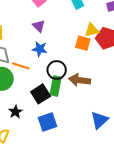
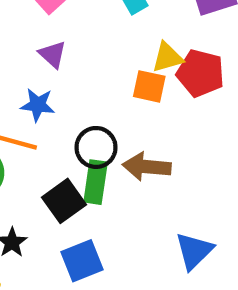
blue star: (40, 49) -> (38, 105), moved

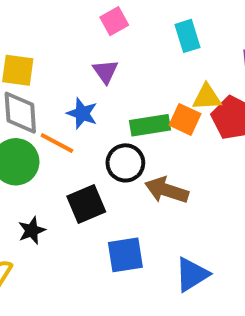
green rectangle: (96, 182) -> (150, 125), moved, turned 60
blue square: (82, 261) -> (125, 255), moved

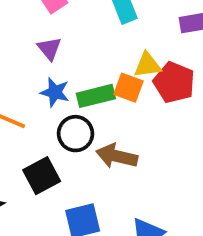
blue star: (82, 113) -> (55, 92), moved

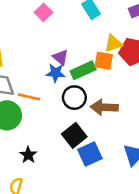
purple triangle: (49, 49) -> (60, 57), moved
black square: (42, 176) -> (74, 135), moved

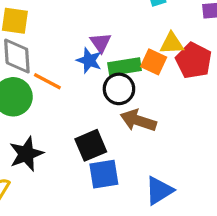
black circle: (74, 98) -> (119, 89), moved
black star: (28, 155) -> (26, 154), size x1.5

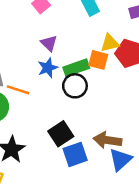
purple triangle: (101, 43) -> (49, 43), moved
blue star: (89, 60) -> (48, 68), turned -30
brown arrow: (138, 121) -> (107, 140), moved

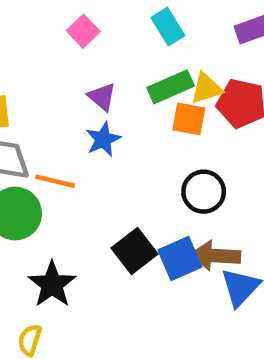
green rectangle: (76, 68) -> (171, 87), moved
black circle: (75, 86) -> (204, 192), moved
blue square: (75, 154) -> (180, 258), moved

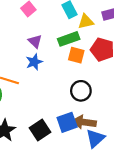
yellow triangle: (207, 88) -> (86, 22), moved
black square: (135, 251) -> (40, 130), moved

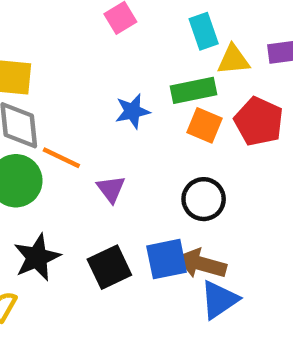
purple triangle: (35, 41) -> (111, 189), moved
blue star: (34, 62) -> (133, 111), moved

